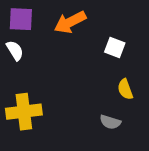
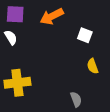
gray semicircle: (110, 122) -> (76, 99), moved, turned -128

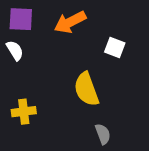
yellow semicircle: (93, 66) -> (86, 89), moved, size x1.6
yellow cross: (17, 83) -> (24, 112), size x0.7

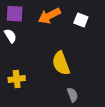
white square: (115, 47) -> (81, 20), moved

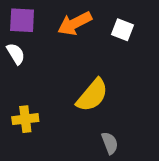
yellow semicircle: (61, 63) -> (92, 95), turned -120

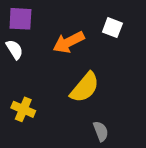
orange arrow: (75, 23) -> (69, 42), moved
yellow cross: (25, 119) -> (23, 109), turned 30

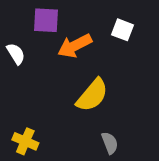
purple square: (20, 19) -> (46, 20), moved
yellow cross: (23, 109) -> (25, 141), moved

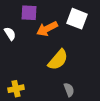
white square: (123, 30) -> (77, 19), size x1.5
yellow cross: (25, 141) -> (16, 89), turned -35

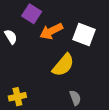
purple square: (29, 13) -> (32, 14), turned 30
white square: (77, 19) -> (84, 34), moved

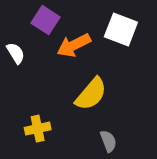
white square: (84, 34) -> (121, 30), moved
yellow cross: (17, 97) -> (38, 129), moved

